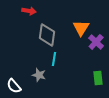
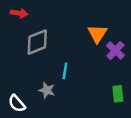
red arrow: (29, 11) -> (19, 13), moved
gray diamond: (47, 35) -> (37, 42), moved, turned 60

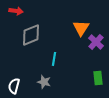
gray star: (47, 90) -> (44, 82), moved
white semicircle: (17, 103) -> (14, 86), turned 56

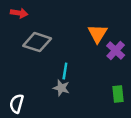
gray diamond: (31, 35) -> (37, 42), turned 40
gray star: (44, 82) -> (61, 88), moved

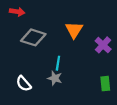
orange triangle: (98, 34) -> (74, 30), moved
white semicircle: (17, 104) -> (24, 84), moved, turned -56

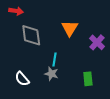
gray diamond: (33, 37) -> (31, 35), turned 65
green rectangle: (105, 84) -> (88, 79), moved

